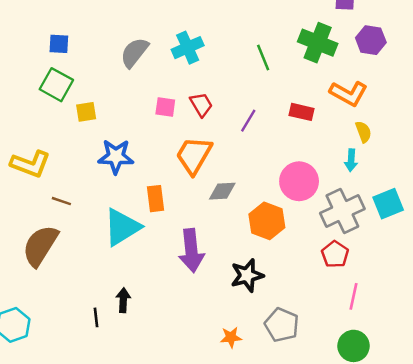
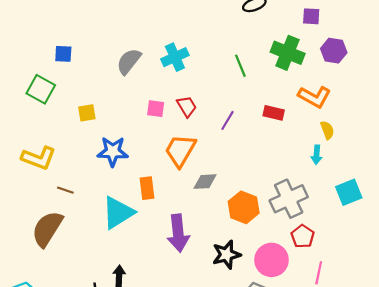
green square: (56, 85) -> (41, 89), moved
pink circle: (299, 181) -> (271, 260), moved
gray cross: (342, 211) -> (289, 199), moved

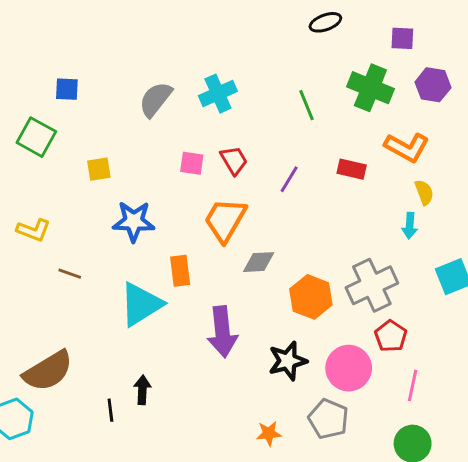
yellow L-shape: (39, 158) -> (33, 230), size x0.7
brown semicircle: (47, 229) -> (48, 371), moved, turned -153

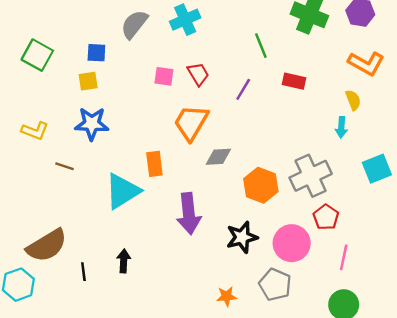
blue square: (67, 89) -> (96, 53), moved
green line: (307, 105) -> (261, 46), moved
orange L-shape: (407, 147) -> (366, 63), moved
blue star: (134, 221) -> (92, 124), moved
black line: (110, 410) -> (83, 272), moved

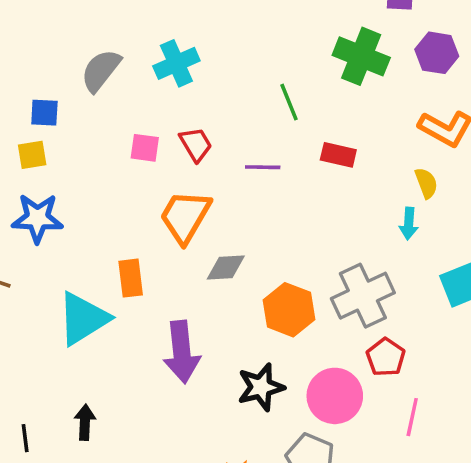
purple line: (243, 89) -> (263, 167), turned 60

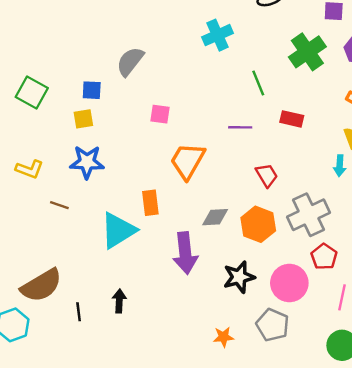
green cross: (361, 56) -> (307, 52), turned 33
cyan cross: (176, 63) -> (217, 35), moved
red trapezoid: (196, 144) -> (267, 175), moved
gray diamond: (226, 267) -> (215, 217), moved

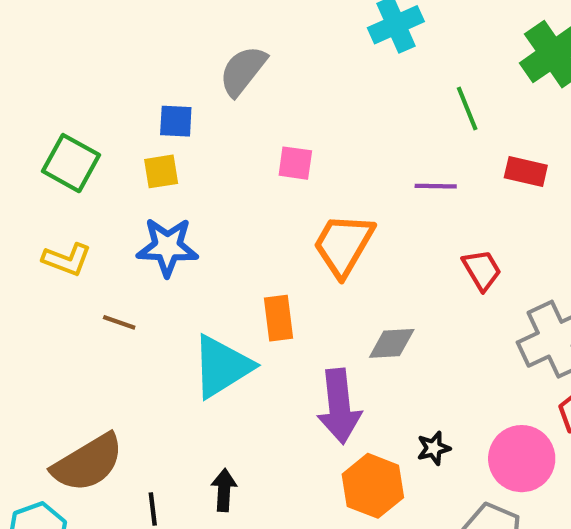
green square: (32, 93) -> (71, 163), moved
orange hexagon: (258, 224) -> (373, 486), moved
black star: (239, 277) -> (434, 448), size x0.6

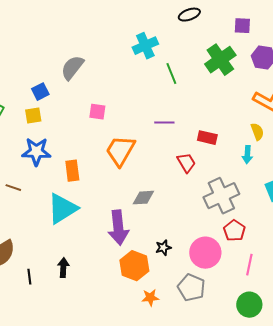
green line: (467, 109) -> (171, 74), moved
blue square: (176, 121) -> (40, 92), turned -30
red rectangle: (526, 171) -> (207, 138), moved
orange rectangle: (278, 318) -> (72, 171), moved

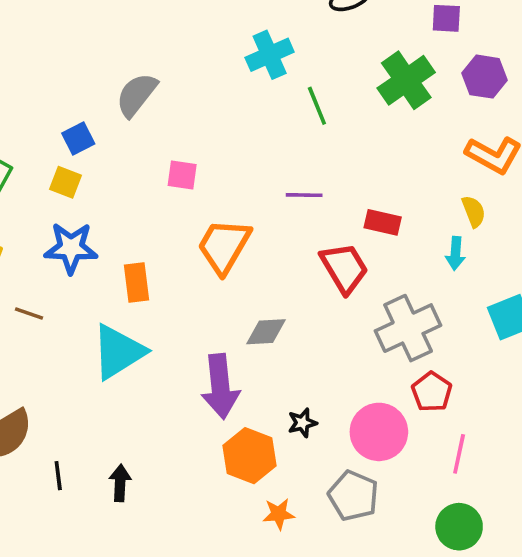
yellow square: (33, 116) -> (65, 182), turned 30
red trapezoid: (186, 163) -> (344, 268), size x1.4
black arrow: (63, 268) -> (120, 483), moved

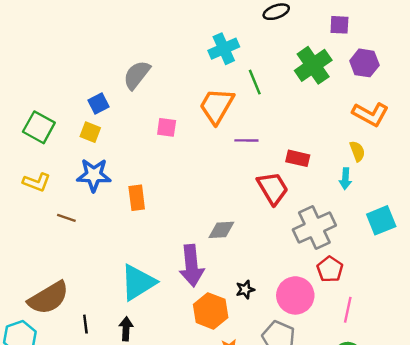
orange trapezoid: (224, 246) -> (217, 106), moved
cyan triangle: (118, 352) -> (138, 282), moved

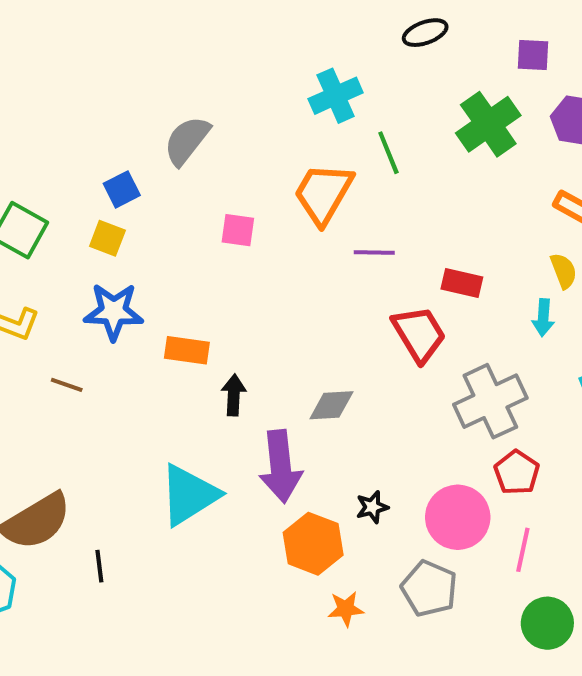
orange rectangle: (137, 198) -> (187, 350), turned -75
pink line: (348, 310) -> (523, 550), moved
black arrow: (126, 329) -> (234, 395), moved

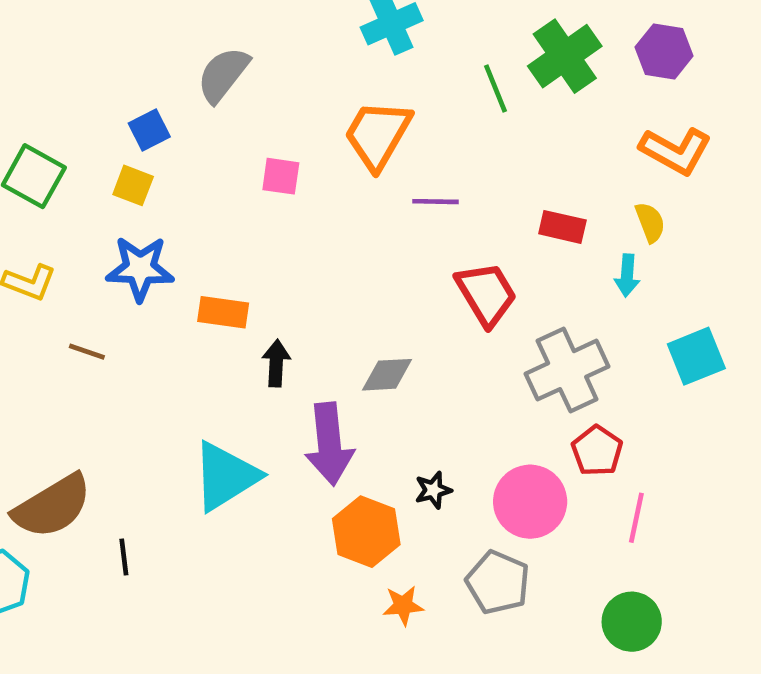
green line: (388, 153) -> (495, 88), moved
red rectangle: (462, 283) -> (562, 227), moved
pink line: (523, 550) -> (636, 518), moved

